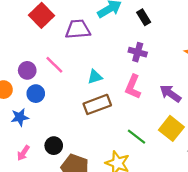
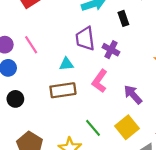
purple trapezoid: (78, 29) -> (85, 39), moved, turned -105
black circle: (54, 146) -> (15, 99), moved

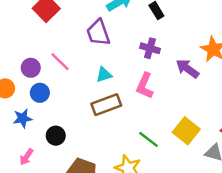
purple trapezoid: (85, 39) -> (98, 33), moved
purple arrow: (133, 95) -> (187, 69), moved
black circle: (15, 99) -> (56, 136), moved

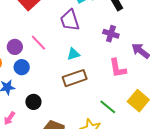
pink L-shape: (145, 86) -> (118, 68), moved, turned -35

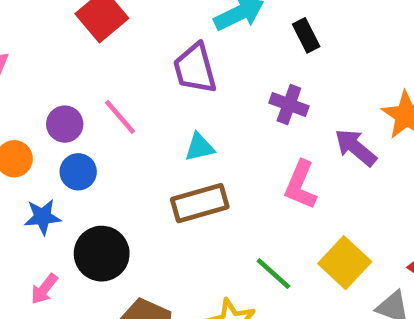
pink L-shape: (118, 68) -> (301, 185), turned 30
black circle: (33, 102) -> (102, 254), size x1.5

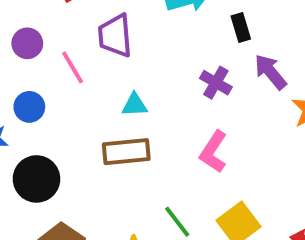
purple trapezoid: (195, 68) -> (115, 36), moved
purple circle: (65, 124) -> (27, 43), moved
purple arrow: (356, 148) -> (270, 72), moved

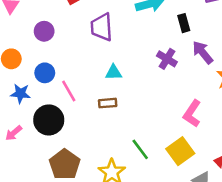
pink line: (73, 67) -> (69, 91), moved
brown rectangle: (126, 152) -> (108, 103), size x0.6
pink L-shape: (213, 152) -> (192, 113), moved

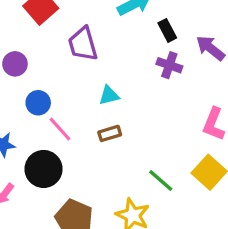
black rectangle: (184, 23) -> (167, 30), moved
blue circle: (45, 73) -> (38, 103), moved

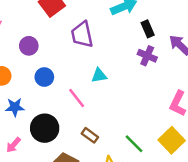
pink line: (60, 129) -> (77, 98), moved
brown rectangle: (110, 133) -> (90, 135), moved, turned 49

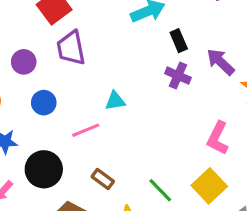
purple trapezoid: (82, 35) -> (71, 48), moved
pink line: (77, 98) -> (86, 130), turned -75

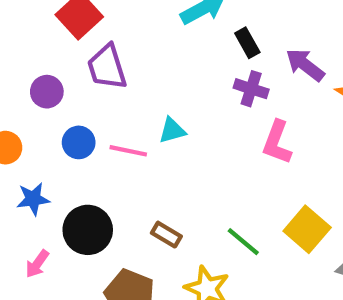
pink line: (86, 130) -> (128, 151), moved, turned 40
pink L-shape: (218, 138) -> (277, 142), moved

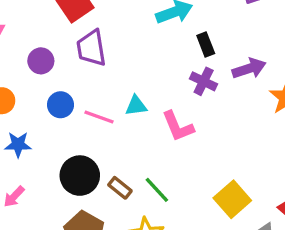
purple arrow: (305, 65) -> (249, 68), turned 116
pink L-shape: (277, 142) -> (178, 126), moved, turned -51
black circle: (88, 230) -> (80, 176), moved
green line: (243, 242) -> (157, 190), moved

